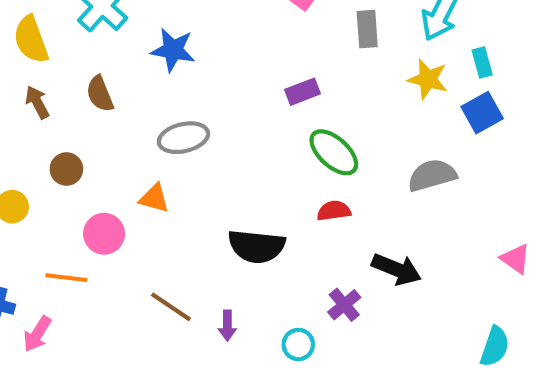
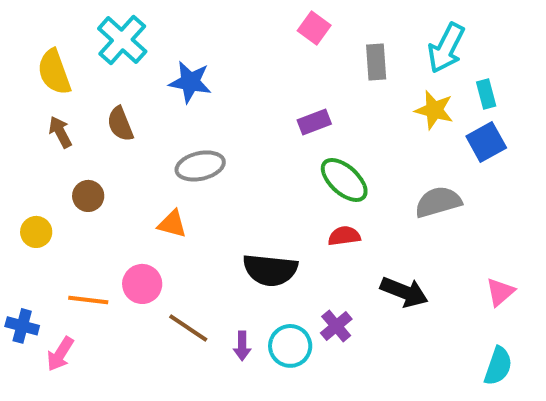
pink circle: (104, 234) -> (142, 284), moved
pink triangle: (516, 259) -> (500, 292), moved, turned 44
purple cross: (344, 305) -> (336, 326), moved
cyan circle: (298, 344) -> (290, 346), moved, size x1.4

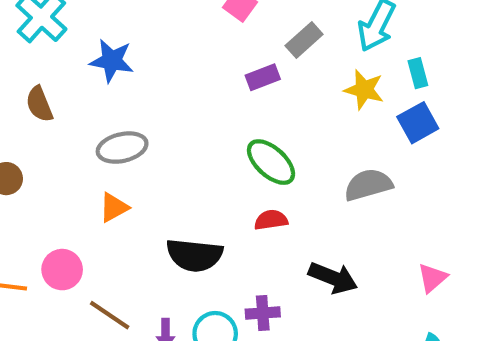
gray rectangle: (376, 62) -> (304, 40), turned 52
purple rectangle: (314, 122) -> (263, 77), moved
orange triangle: (172, 224) -> (114, 208), moved, turned -44
purple cross: (336, 326) -> (263, 313), turned 36

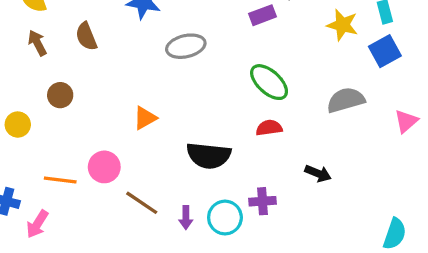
gray ellipse: (122, 148) -> (186, 46), moved
black arrow: (333, 278) -> (318, 173), size x0.7
pink triangle: (432, 278) -> (406, 121), moved

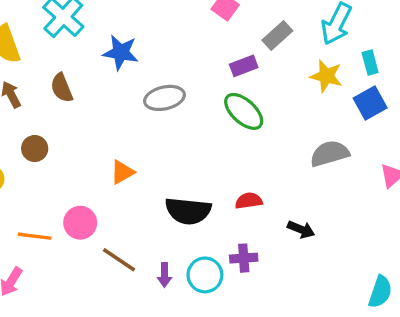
green ellipse: (269, 82) -> (244, 111), moved
red semicircle: (269, 128) -> (249, 201), moved

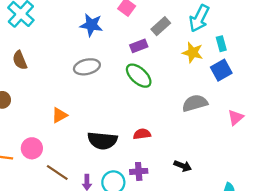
blue star: (121, 52) -> (91, 25), moved
black arrow: (301, 229) -> (183, 166), moved

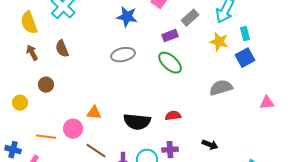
orange triangle: (59, 115) -> (94, 113), moved, turned 35
pink triangle: (236, 117) -> (267, 103), moved, turned 35

